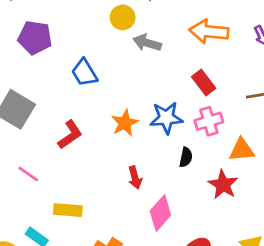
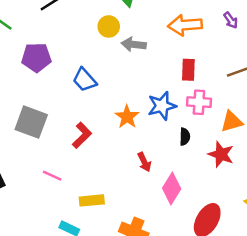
red rectangle: (204, 83) -> (188, 70), turned 50
pink cross: (209, 121) -> (199, 102), turned 30

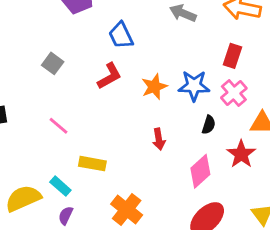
pink cross: (199, 102) -> (234, 93), turned 30
gray square: (31, 122) -> (53, 63), size x0.6
red L-shape: (82, 135) -> (109, 76), moved
pink diamond: (172, 188) -> (200, 171), moved

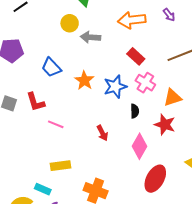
red rectangle: (232, 56) -> (136, 56), turned -48
red L-shape: (109, 76) -> (35, 102), moved, turned 120
orange star: (154, 87) -> (84, 80), moved
pink line: (58, 126) -> (56, 124), moved

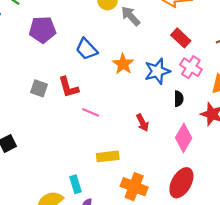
gray arrow: (90, 37) -> (131, 16), turned 42
yellow rectangle: (61, 166) -> (108, 156), moved
red ellipse: (155, 179) -> (181, 183), moved
cyan rectangle: (43, 189) -> (76, 184), turned 49

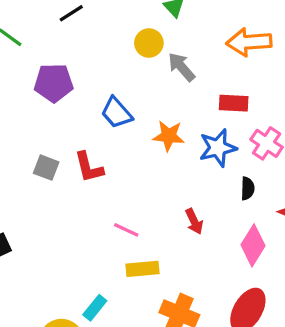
red rectangle: (181, 38) -> (234, 103), moved, turned -42
orange star: (123, 64) -> (169, 136), turned -30
pink line: (91, 112) -> (126, 230), moved
cyan rectangle: (76, 184) -> (95, 308), turned 54

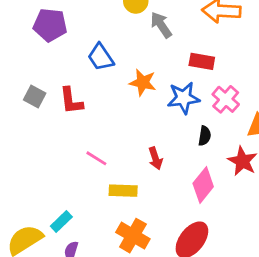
yellow rectangle: (143, 269) -> (123, 191), moved

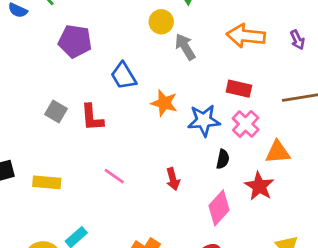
red rectangle: (202, 61) -> (239, 89), moved
yellow rectangle: (123, 191) -> (47, 182), moved

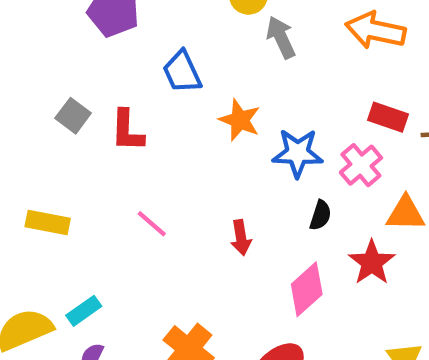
red rectangle: (239, 89) -> (388, 117), moved

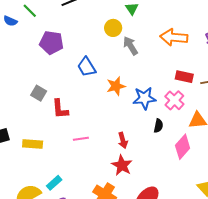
orange star: (240, 120) -> (116, 86), turned -30
red L-shape: (127, 131) -> (60, 109), moved
pink line: (152, 224) -> (81, 139), turned -42
red star: (372, 262) -> (122, 165), moved
pink diamond: (307, 289) -> (183, 147), moved

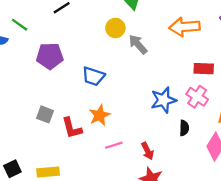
blue trapezoid: (87, 67) -> (93, 76), turned -30
orange star: (116, 86) -> (100, 115), moved
pink line: (81, 139) -> (114, 145), moved

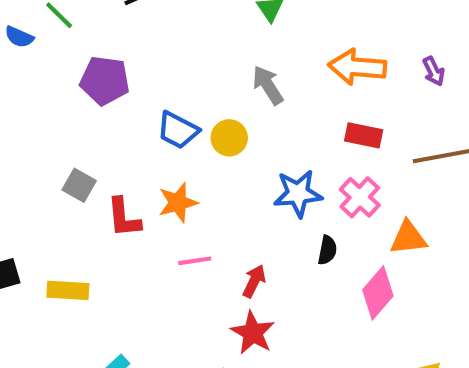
yellow circle: (115, 28) -> (229, 138), moved
red rectangle: (204, 69) -> (364, 135), moved
red arrow: (147, 151) -> (254, 281), turned -138

